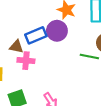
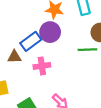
pink cross: (26, 61) -> (42, 66), moved

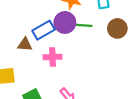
green line: (87, 50) -> (82, 25), moved

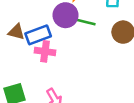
blue rectangle: (44, 30) -> (38, 35), moved

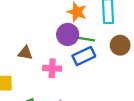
blue rectangle: (38, 35) -> (84, 56), moved

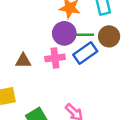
brown circle: (120, 45) -> (109, 36), moved
pink cross: (52, 68) -> (55, 58), moved

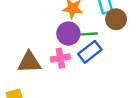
brown circle: (109, 36) -> (116, 19), moved
brown triangle: (23, 61) -> (29, 62), size x1.5

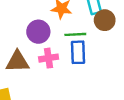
purple circle: (68, 34) -> (38, 32), moved
blue rectangle: (90, 52) -> (78, 52), turned -55

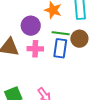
brown circle: (105, 20) -> (79, 39), moved

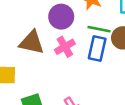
pink cross: (35, 49) -> (65, 47), turned -35

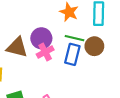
purple circle: (61, 17) -> (41, 38), moved

